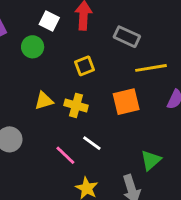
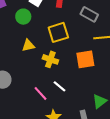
yellow square: (84, 66) -> (58, 32), size x1.5
yellow triangle: (44, 101) -> (28, 46), moved

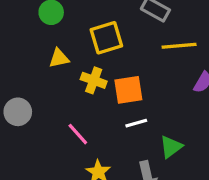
orange square: (85, 59) -> (128, 90), moved
white line: (60, 86) -> (136, 123), moved, turned -56

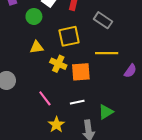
yellow line: (179, 46) -> (107, 53), moved
white line: (136, 123) -> (77, 102), moved

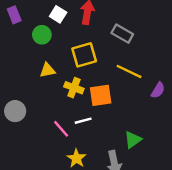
yellow line: (107, 53) -> (129, 71), turned 30
white line: (77, 102) -> (83, 121), moved

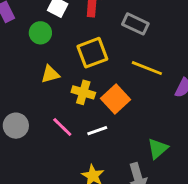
orange square: (101, 95) -> (116, 99), turned -30
pink line: (61, 129) -> (62, 127), moved

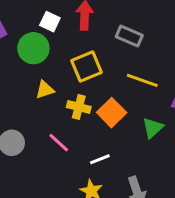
green circle: (40, 33) -> (33, 48), size x1.4
white line: (97, 131) -> (100, 159), moved
green triangle: (158, 148) -> (153, 128), moved

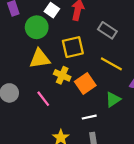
yellow triangle: (45, 90) -> (40, 59), size x1.5
white line: (100, 159) -> (89, 117), moved

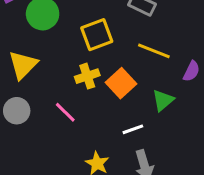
yellow triangle: (40, 59) -> (23, 65), moved, turned -30
yellow cross: (62, 75) -> (87, 76), turned -35

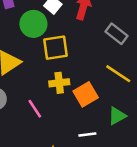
yellow square: (97, 35) -> (55, 48), moved

